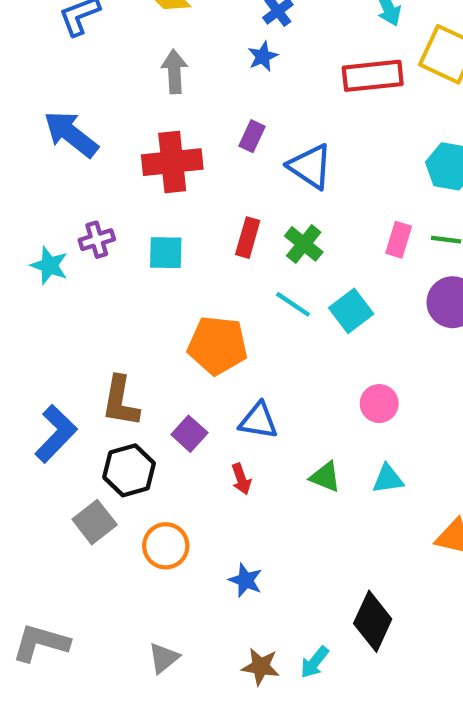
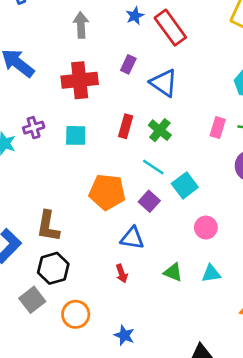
red rectangle: (373, 76) -> (170, 28), moved, turned 60
cyan square: (351, 311) -> (185, 185), moved
purple square: (189, 434) -> (149, 201), moved

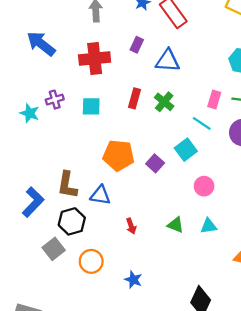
blue triangle: (164, 83) -> (168, 61), turned -30
cyan line: (153, 167) -> (202, 123), moved
blue triangle: (132, 238) -> (100, 195), moved

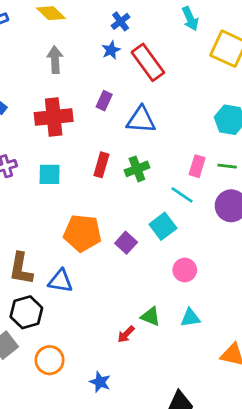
green cross: (164, 102) -> (137, 169), turned 30
red arrow: (131, 226) -> (126, 334), moved, turned 63

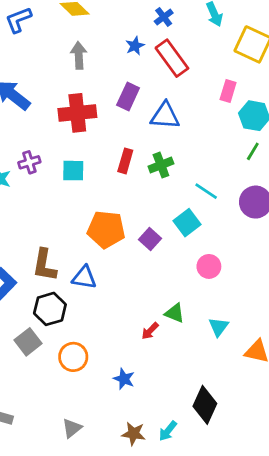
blue cross: (121, 21) -> (164, 17), moved
purple rectangle: (104, 101) -> (128, 97), size x1.4
pink rectangle: (197, 166) -> (228, 91), moved
green line: (227, 166) -> (253, 151), moved, turned -66
cyan triangle: (190, 318) -> (219, 327), moved, turned -45

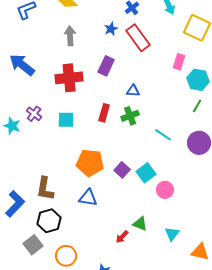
blue triangle: (165, 116) -> (133, 91), moved, size x0.6
purple cross: (29, 162) -> (34, 114), turned -35
cyan square: (187, 223) -> (146, 173), moved
blue triangle: (84, 277) -> (88, 198), moved

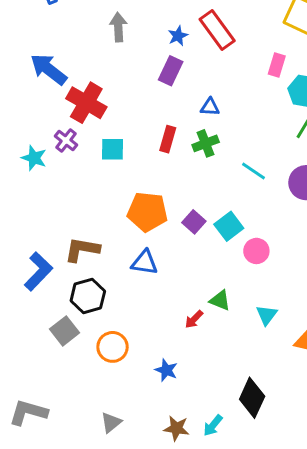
blue star: (111, 29) -> (178, 36), moved
red cross: (69, 78) -> (86, 103), moved, turned 36
brown L-shape: (45, 189) -> (82, 250), turned 90

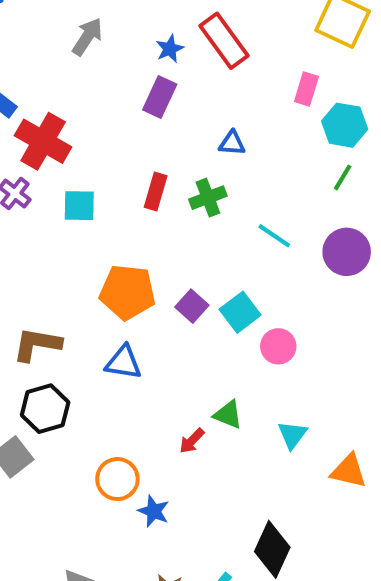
gray arrow: (118, 27) -> (87, 37), turned 36
blue triangle: (210, 107) -> (232, 143), moved
orange circle: (113, 347) -> (117, 479), moved

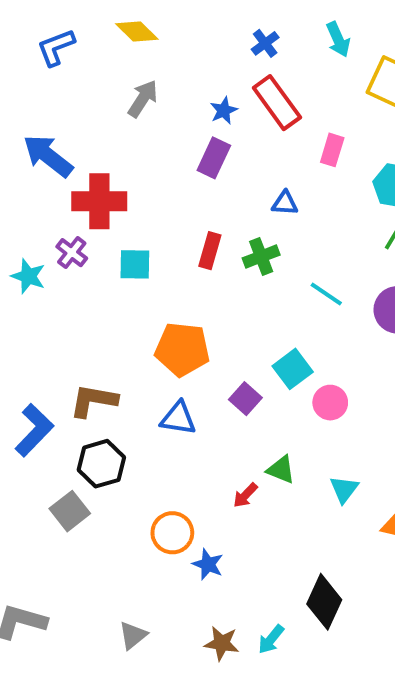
pink rectangle: (306, 89) -> (332, 150), moved
red cross: (43, 141) -> (99, 201), turned -30
purple square: (192, 306) -> (245, 399), moved

